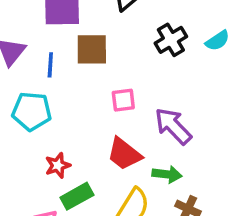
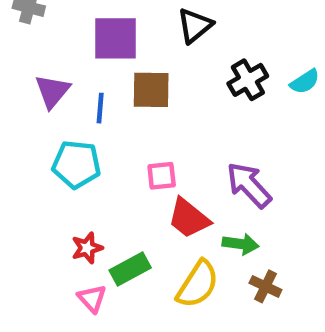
pink square: (123, 100) -> (162, 176), moved
red star: (58, 165) -> (87, 248), moved

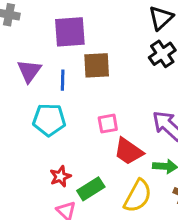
black triangle: (195, 26) -> (161, 18), moved

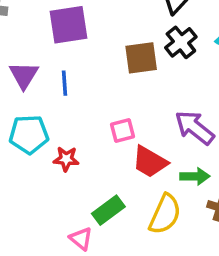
brown square: (97, 65) -> (141, 58), moved
cyan pentagon: (49, 120) -> (29, 134), moved
red star: (60, 176) -> (66, 159), moved, turned 30

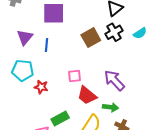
brown square: (141, 58) -> (91, 38), turned -30

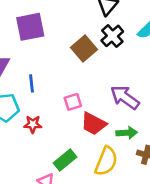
blue line: (47, 45) -> (31, 83), moved

